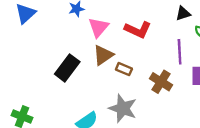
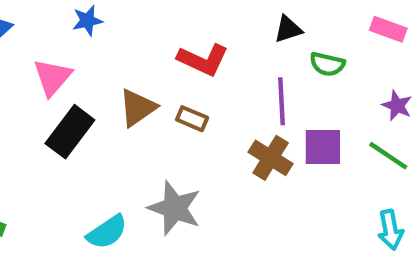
pink triangle: (98, 27) -> (53, 77), moved
brown rectangle: (124, 69) -> (192, 119), moved
brown cross: (161, 82) -> (271, 158), moved

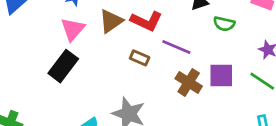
pink triangle: (53, 77) -> (73, 29), moved
purple line: (281, 101) -> (176, 47), moved, turned -64
brown triangle: (138, 108) -> (111, 21), moved

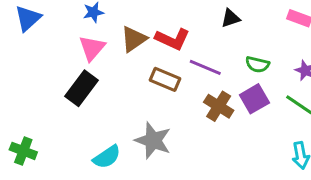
green semicircle: (224, 24) -> (257, 64), moved
brown rectangle: (140, 58) -> (165, 79), size x1.4
purple square: (221, 76) -> (254, 99), turned -30

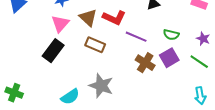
brown triangle: (134, 39) -> (88, 18), turned -42
brown rectangle: (165, 79) -> (95, 45), moved

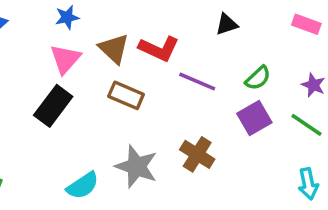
green semicircle: (171, 35) -> (258, 78), turned -56
brown cross: (145, 63) -> (197, 154), moved

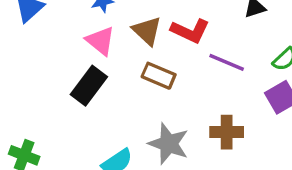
pink triangle: (65, 59) -> (100, 41), turned -32
brown cross: (197, 154) -> (227, 132), turned -32

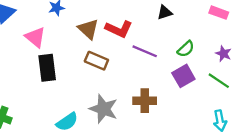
pink triangle: (100, 41) -> (35, 37), moved
black rectangle: (89, 86) -> (47, 68), turned -44

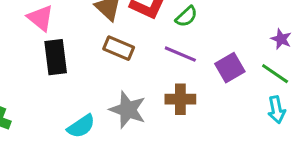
green semicircle: (186, 49) -> (186, 17), moved
purple line: (145, 51) -> (180, 54), moved
cyan arrow: (220, 121) -> (277, 110), moved

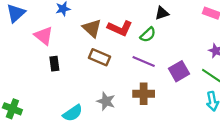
black rectangle: (56, 57) -> (54, 64), size x0.6
gray star: (128, 110) -> (106, 101), size x0.7

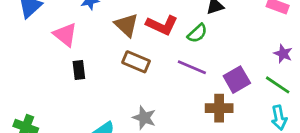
brown cross: (144, 94) -> (219, 108), moved

